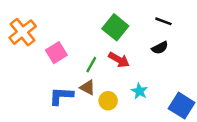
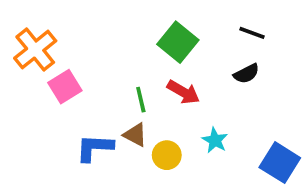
pink square: (56, 53) -> (65, 87), moved
green line: (91, 65) -> (141, 100), turned -42

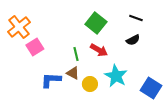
cyan star: (215, 140) -> (116, 76), size x1.6

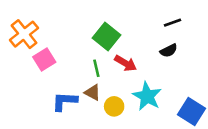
black line: (136, 18) -> (172, 23), turned -40
green square: (96, 23) -> (106, 37), moved

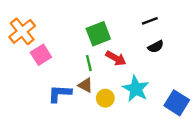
black line: (172, 23) -> (150, 21), moved
green square: (106, 37) -> (98, 34), turned 30

